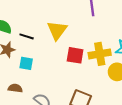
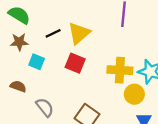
black line: (27, 36) -> (53, 33), moved, turned -56
red square: (75, 55) -> (75, 63), moved

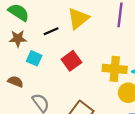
yellow triangle: (79, 33) -> (78, 18), moved
red square: (75, 63) -> (71, 61), turned 30

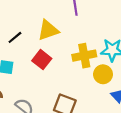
yellow triangle: (78, 18) -> (48, 30), moved, turned 35

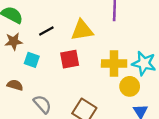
red square: (42, 60) -> (70, 59), turned 30

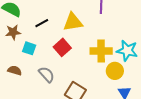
red square: (70, 59) -> (62, 47), turned -30
gray semicircle: (42, 104) -> (46, 74), moved

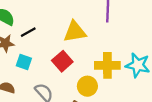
black line: (42, 23) -> (28, 32), moved
yellow circle: (115, 71) -> (87, 86), moved

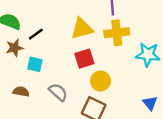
red square: (62, 61) -> (84, 59), moved, turned 30
yellow cross: (107, 65) -> (117, 33), moved

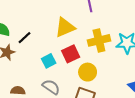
yellow cross: (117, 33) -> (99, 40), moved
cyan square: (35, 64) -> (49, 61), moved, turned -32

